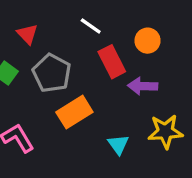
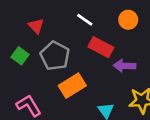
orange circle: (148, 41) -> (128, 20), moved
red rectangle: (112, 62) -> (101, 47), turned -35

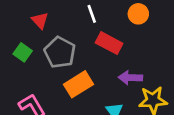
white line: (85, 20) -> (92, 14), turned 35
purple arrow: (124, 66) -> (130, 78), moved

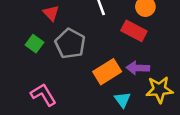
red rectangle: (109, 43) -> (134, 31), moved
orange rectangle: (78, 84) -> (107, 72), moved

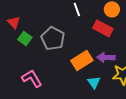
red triangle: (51, 13) -> (14, 22), moved

